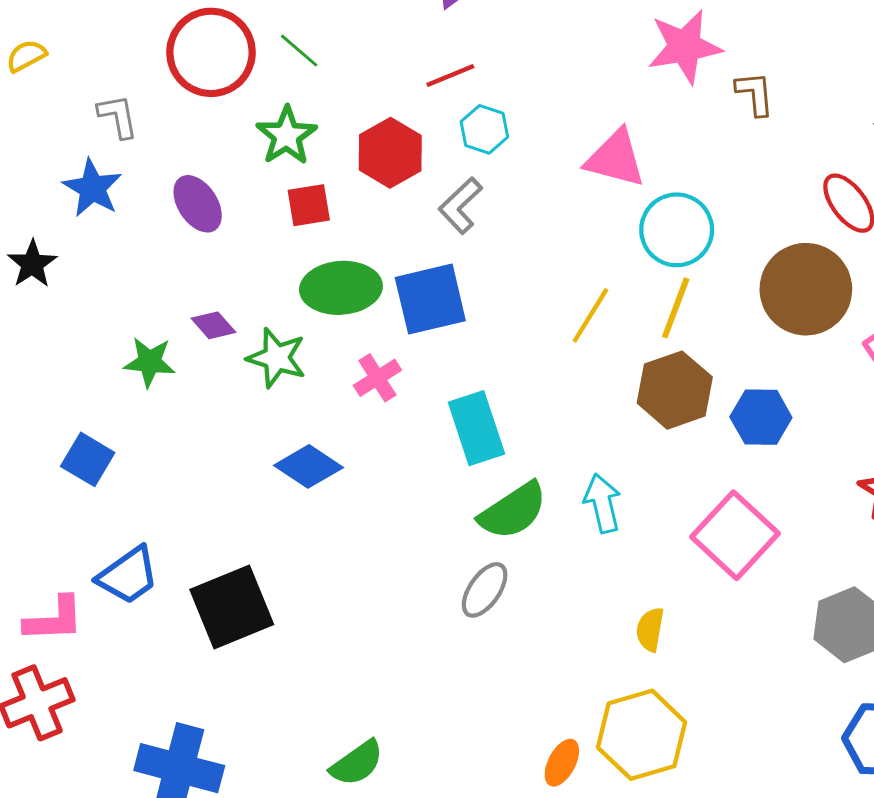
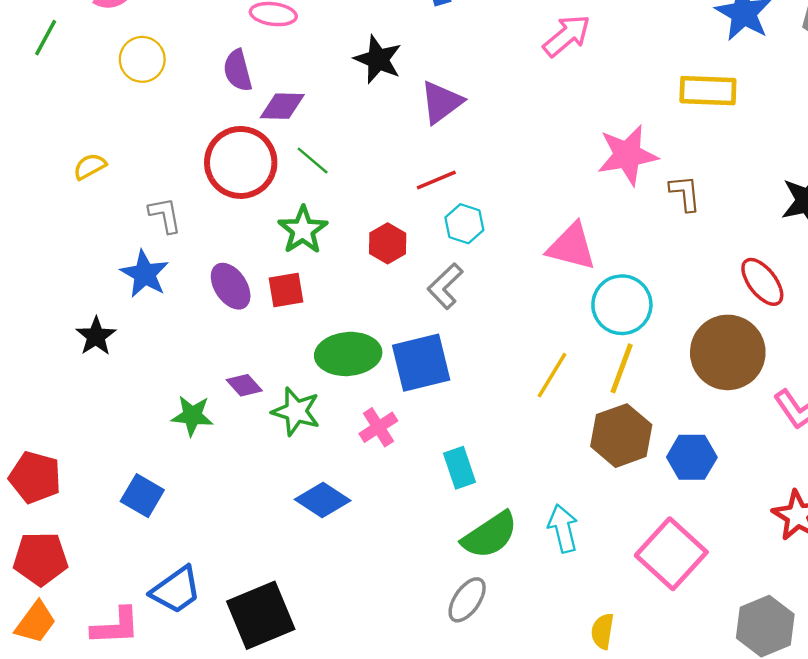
red hexagon: (390, 153) -> (388, 243), size x0.7
red square: (309, 205) -> (286, 290), moved
cyan rectangle: (476, 428) -> (460, 468), size x0.7

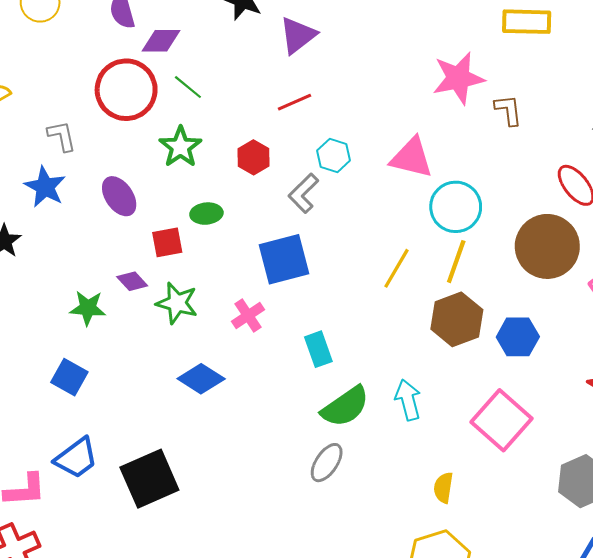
cyan hexagon: (464, 224) -> (334, 155), moved
red square: (286, 290) -> (167, 242), moved
green ellipse: (348, 354) -> (206, 214), moved, size x0.6
blue square: (142, 496) -> (69, 377), moved

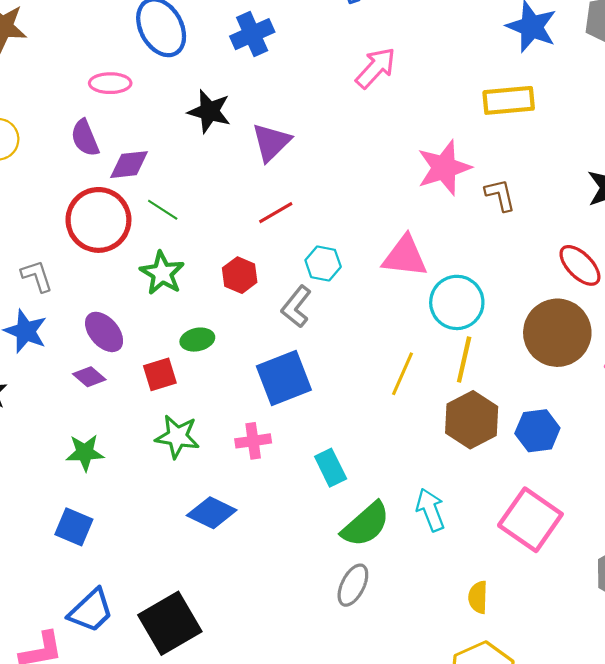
purple diamond: (132, 281) -> (89, 377), moved
pink cross: (248, 315) -> (253, 441), turned 32

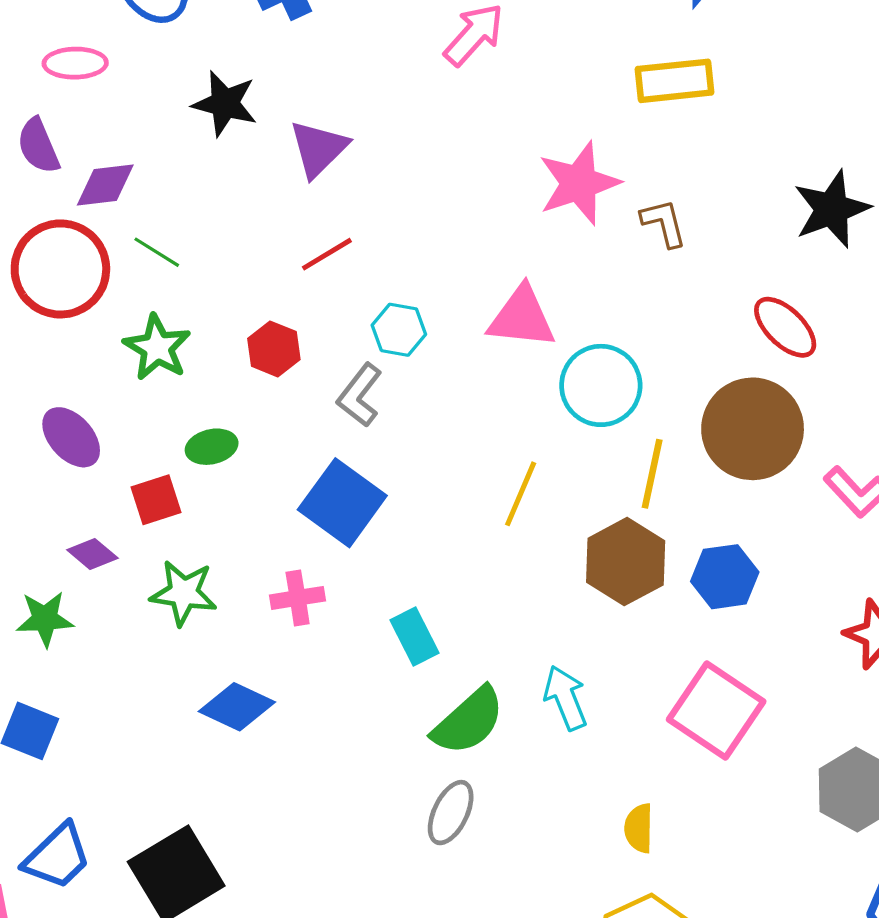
yellow line: (464, 360) -> (652, 474), moved
purple diamond: (89, 377) -> (92, 554), moved
blue square: (284, 378) -> (342, 503), turned -32

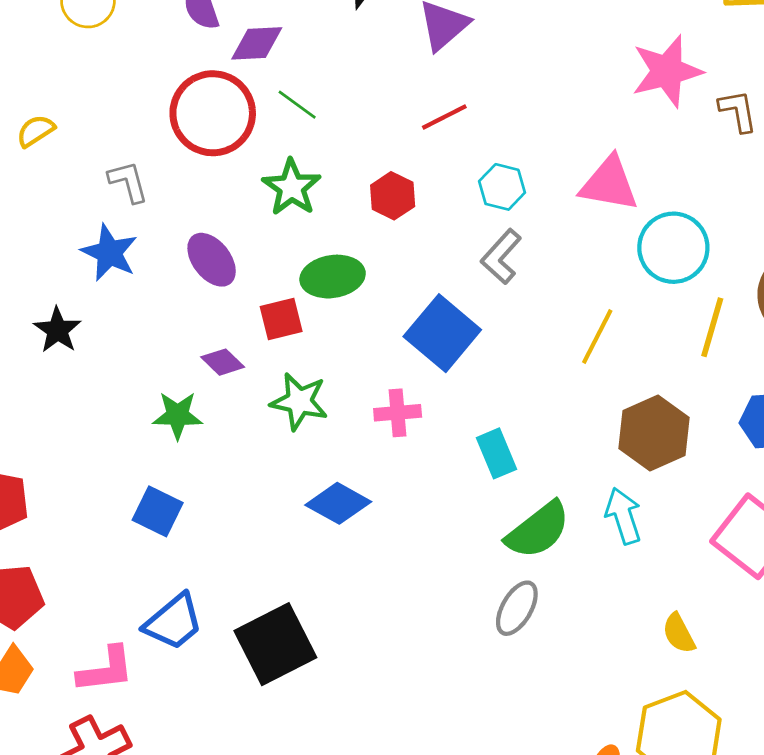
gray L-shape: (360, 395) -> (501, 257), moved
green ellipse: (212, 447) -> (333, 277), size x1.4
brown hexagon: (626, 562) -> (654, 433), moved
yellow semicircle: (639, 828) -> (679, 633), turned -33

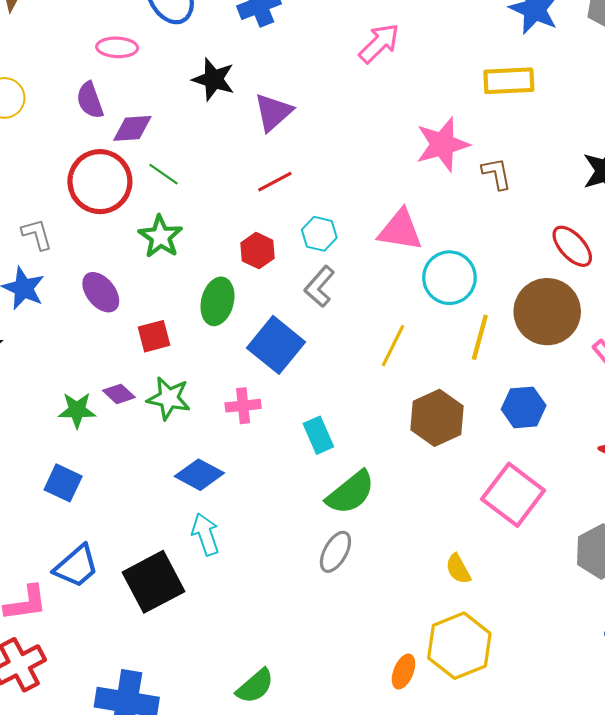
red hexagon: (393, 196) -> (257, 251), moved
green ellipse: (333, 277) -> (217, 301), moved, turned -66
purple diamond: (223, 362) -> (119, 394), moved
cyan arrow: (623, 516) -> (205, 534), moved

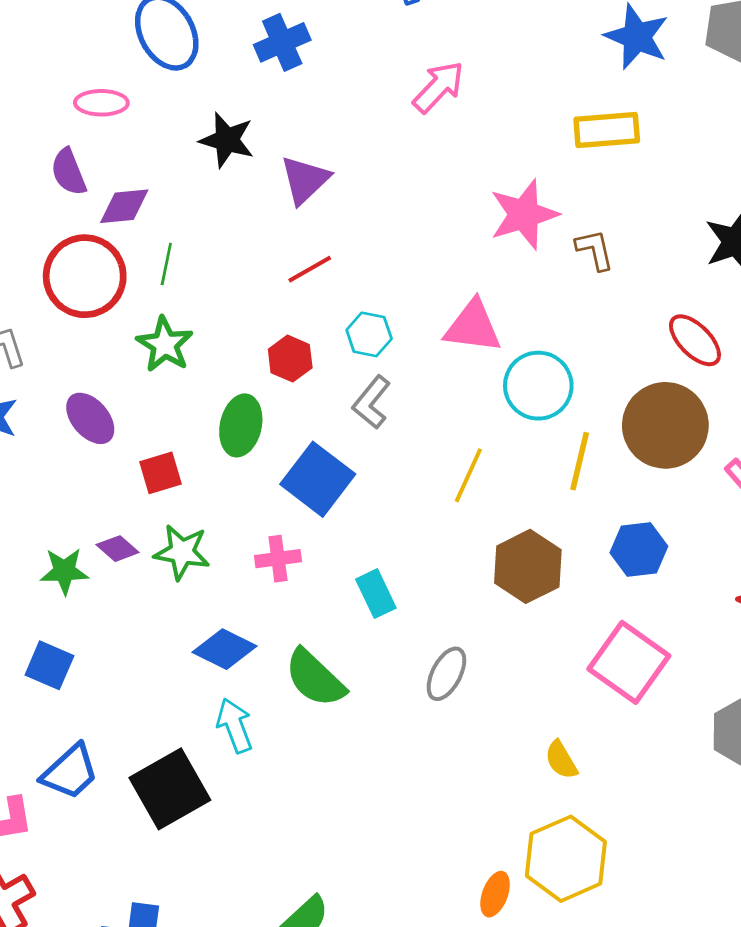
green line: (164, 174) -> (166, 264), turned 68
green semicircle: (351, 493) -> (315, 678), moved, turned 84
gray ellipse: (335, 552) -> (446, 674), moved

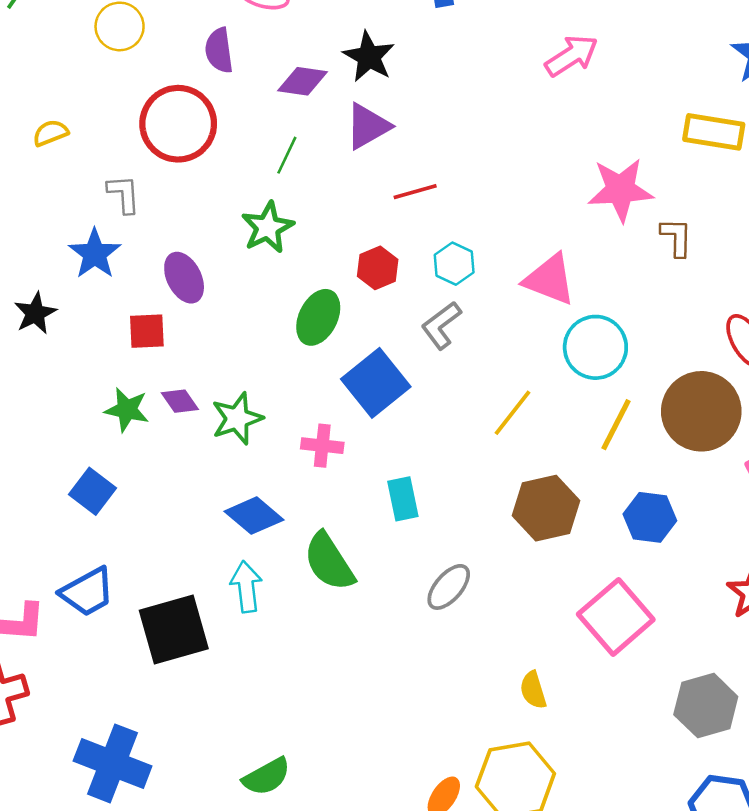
purple triangle: (305, 180) -> (368, 126), moved
purple diamond: (124, 206) -> (303, 81), moved
red circle: (85, 276) -> (178, 124), moved
red square: (161, 473) -> (147, 331), moved
green star: (182, 552) -> (237, 418), turned 30

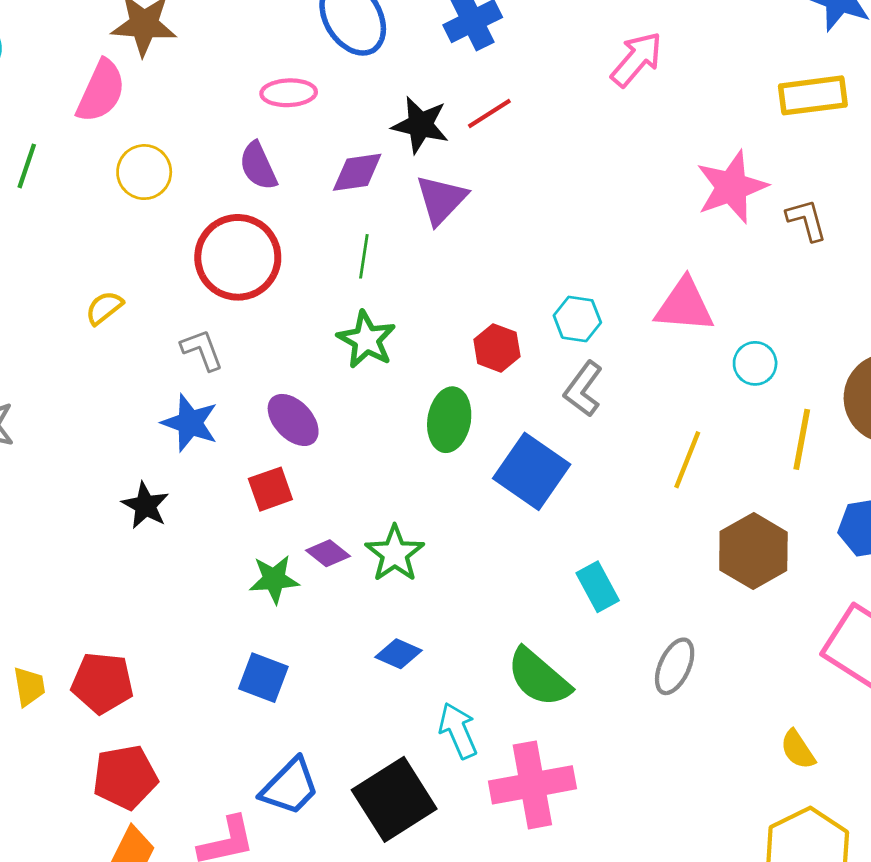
red line: (415, 192) -> (489, 113), moved
cyan circle: (595, 347) -> (755, 363), size x0.6
pink cross: (322, 446) -> (532, 785), moved, size x1.8
blue diamond: (254, 516) -> (399, 654), moved, size x0.7

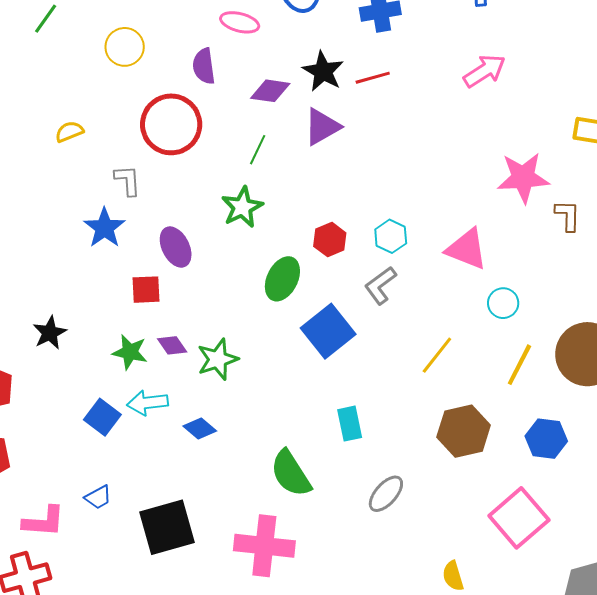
black star: (145, 505) -> (50, 333), moved
cyan arrow: (458, 731) -> (148, 403), moved, turned -90
blue trapezoid: (290, 787) -> (98, 497), size x0.6

